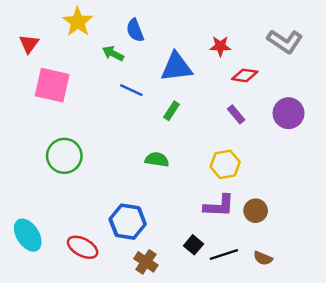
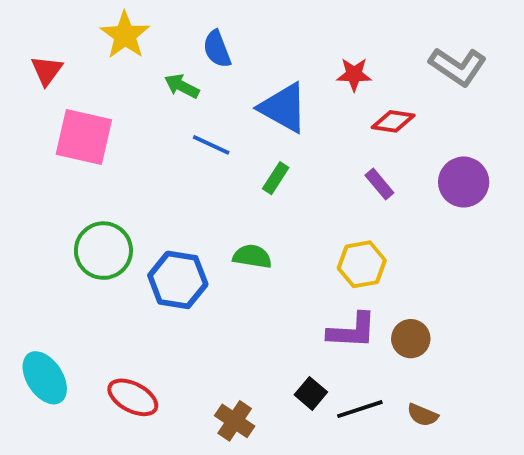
blue triangle: (176, 67) -> (284, 108), turned 36
blue hexagon: (128, 222) -> (178, 280), moved

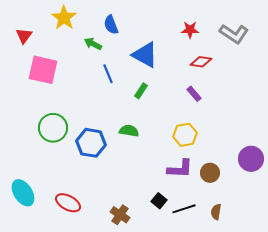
red star: (354, 74) -> (190, 30), moved
blue line: (211, 145) -> (108, 74), turned 42
purple circle: (464, 182) -> (251, 159), moved
brown semicircle: (423, 415) -> (216, 212), turned 77

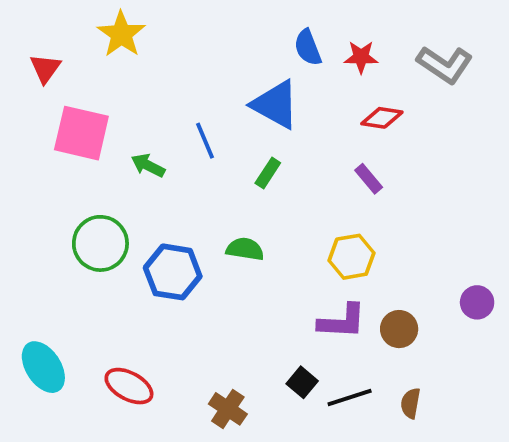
blue semicircle: (111, 25) -> (308, 47), moved
green arrow: (93, 44) -> (148, 165), moved
purple circle: (251, 159) -> (477, 302), size x0.7

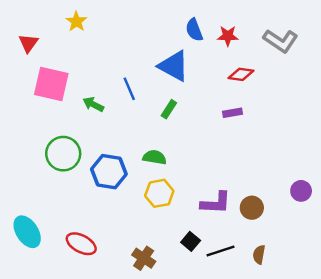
yellow star: (121, 34) -> (76, 22), size x0.7
purple rectangle: (369, 179) -> (233, 113), turned -60
yellow hexagon: (352, 257) -> (159, 193), moved

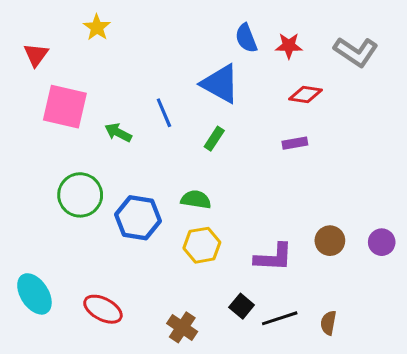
brown circle: (252, 208) -> (330, 241), moved

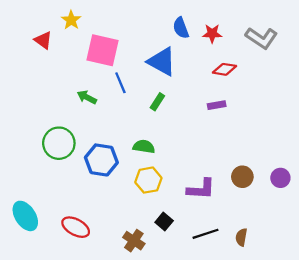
red triangle: (36, 55) -> (43, 40), moved, turned -30
pink square: (65, 107) -> (102, 50), moved
black square: (242, 306) -> (164, 222), moved

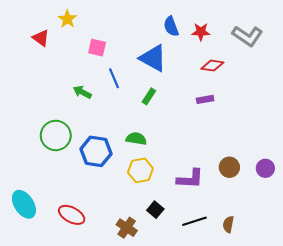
pink square: (102, 50) -> (97, 48), size x0.6

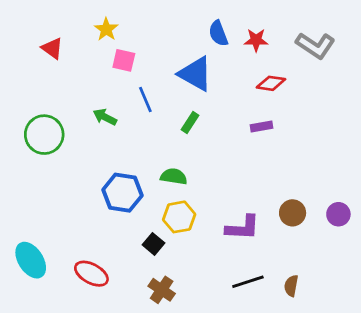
yellow star: (67, 19) -> (106, 29), moved
green circle: (56, 135) -> (44, 135), moved
black square: (155, 210) -> (154, 244), moved

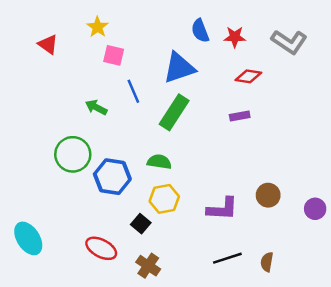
blue triangle: (195, 74) -> (179, 68), turned -48
green rectangle: (190, 122) -> (174, 112), size x1.8
green circle: (44, 135) -> (73, 154), moved
purple circle: (338, 214) -> (315, 209), moved
red ellipse: (91, 274) -> (101, 248), moved

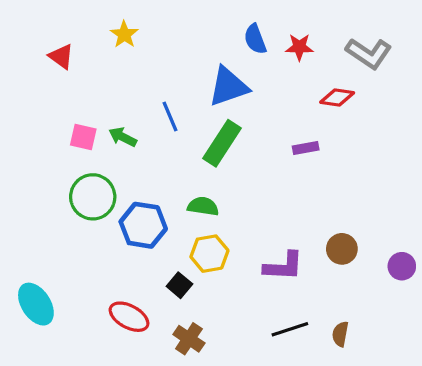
pink square: (114, 55) -> (83, 137), moved
red diamond: (248, 76) -> (337, 98), moved

